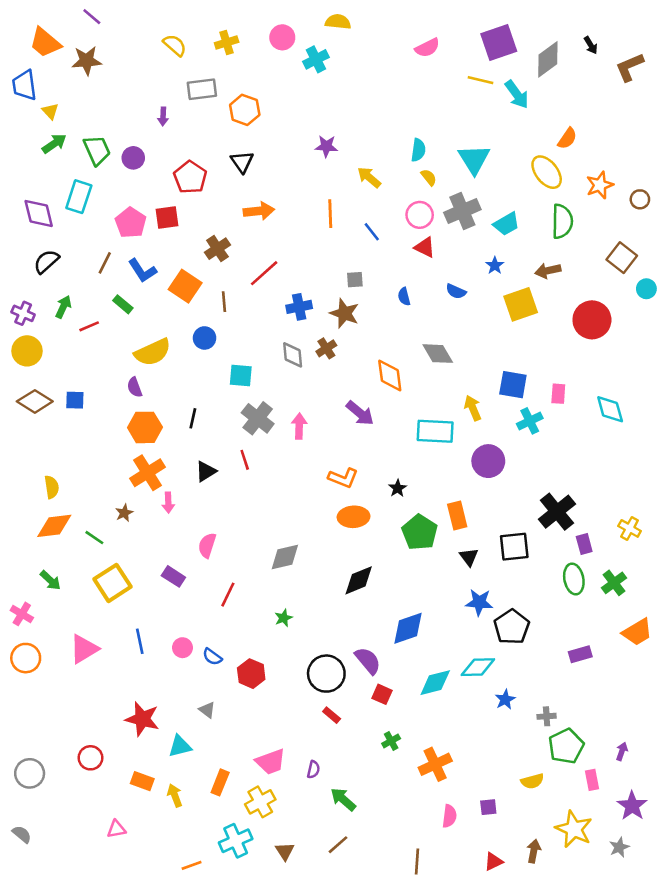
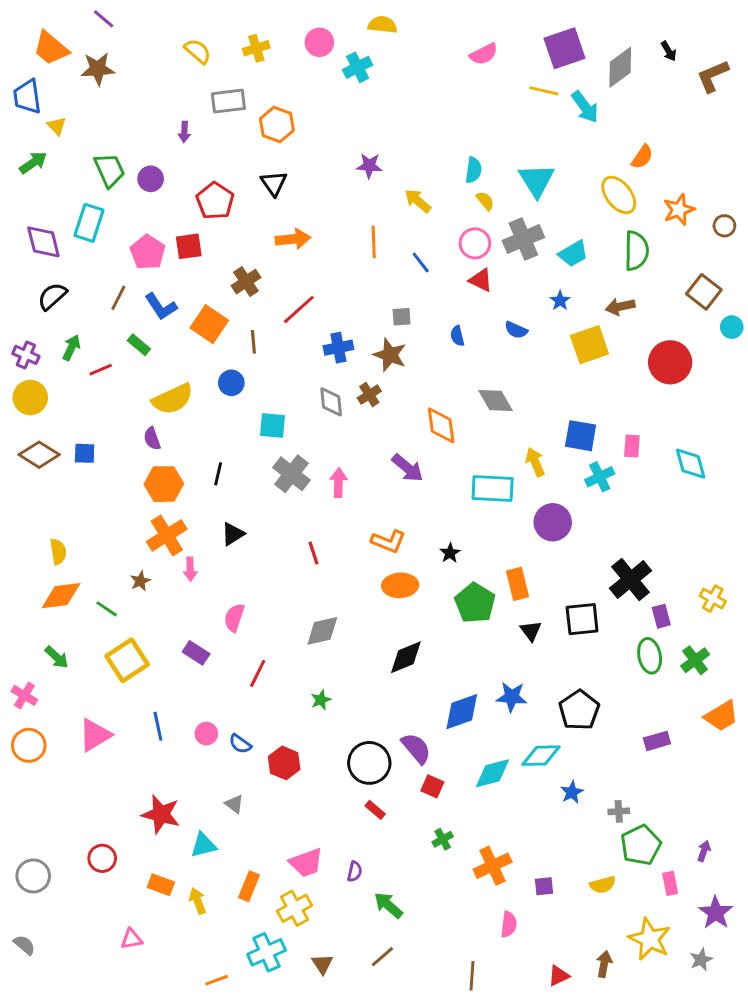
green arrow: (54, 144) -> (33, 163), moved
red line: (245, 460) -> (314, 553), moved
blue star: (479, 602) -> (512, 697), moved
purple square: (488, 807) -> (544, 886), moved

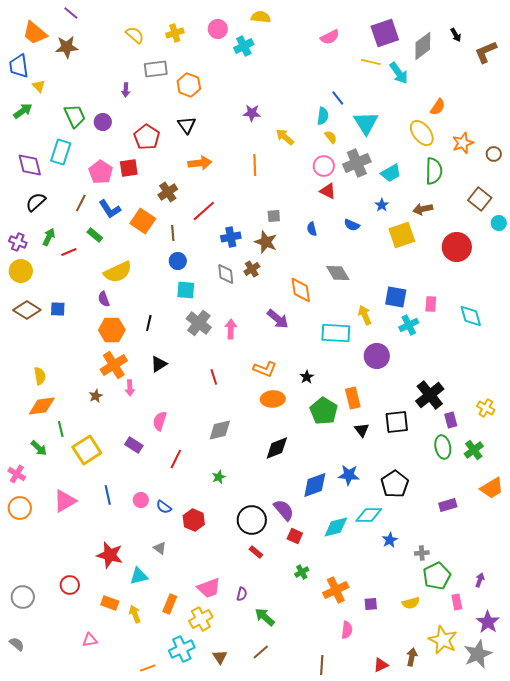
blue line: (421, 262) -> (338, 98), moved
blue circle: (231, 383) -> (178, 261), moved
green line: (107, 609) -> (61, 429), moved, turned 42
gray star: (701, 960) -> (478, 654), size x1.8

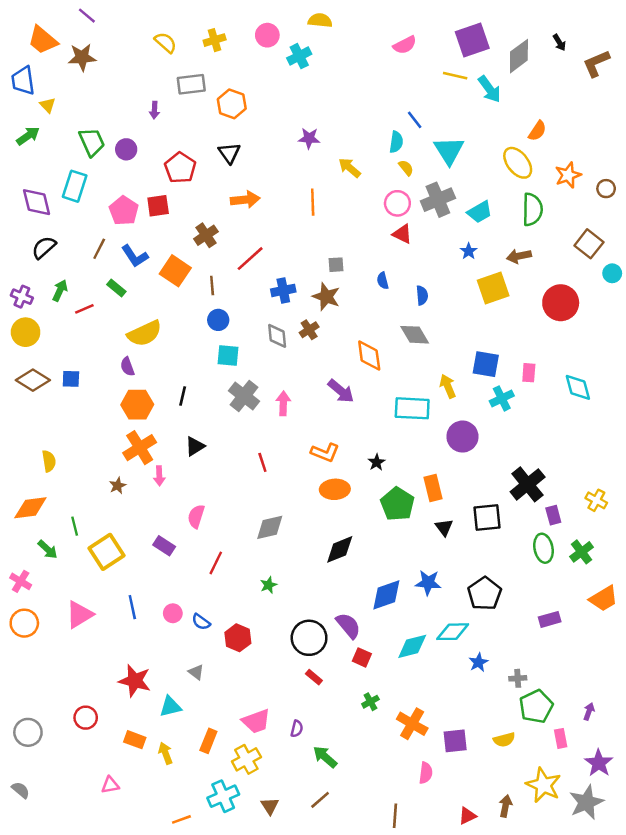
blue semicircle: (352, 225) -> (422, 295), moved, turned -119
orange diamond: (42, 406) -> (30, 508), moved
orange cross: (336, 590) -> (412, 724), turned -35
purple square: (371, 604) -> (455, 741), size x1.5

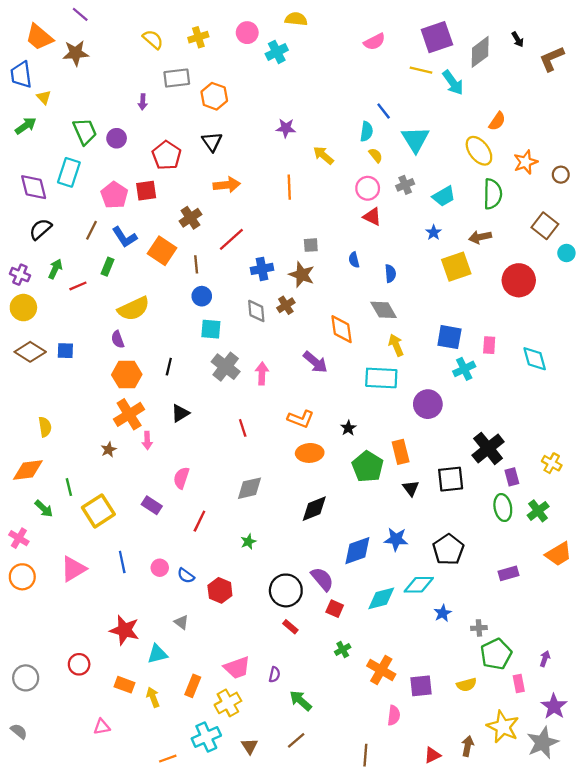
gray cross: (438, 200) -> (405, 185), size x0.6
green rectangle: (116, 288) -> (107, 267), turned 72
yellow arrow: (448, 386) -> (396, 345), moved

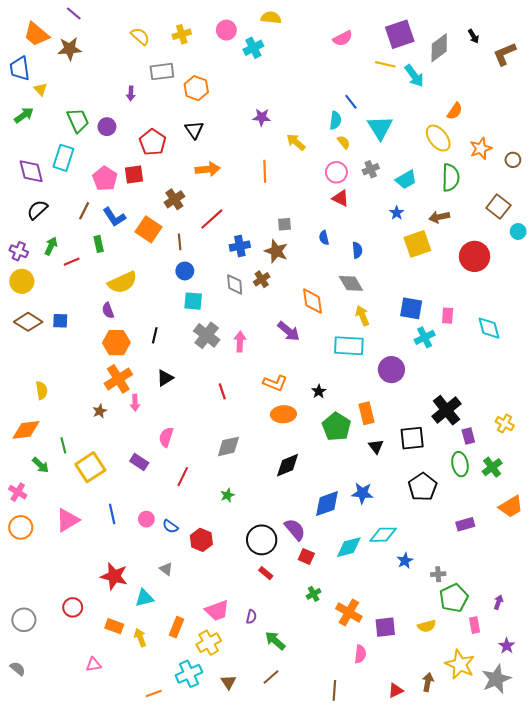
green rectangle: (107, 267) -> (99, 244), turned -35
black pentagon: (448, 550) -> (423, 487), moved
purple star: (554, 706) -> (507, 646), size x0.7

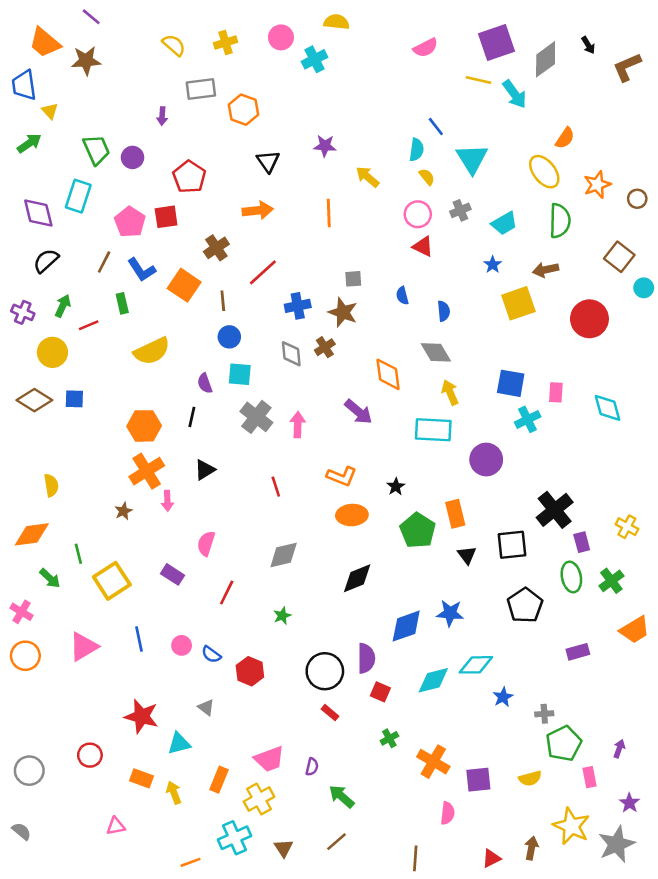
black triangle: (194, 130) -> (268, 161), moved
yellow circle: (22, 281) -> (52, 352), moved
purple semicircle: (108, 310) -> (205, 383), moved
purple semicircle: (295, 529) -> (366, 658), turned 40

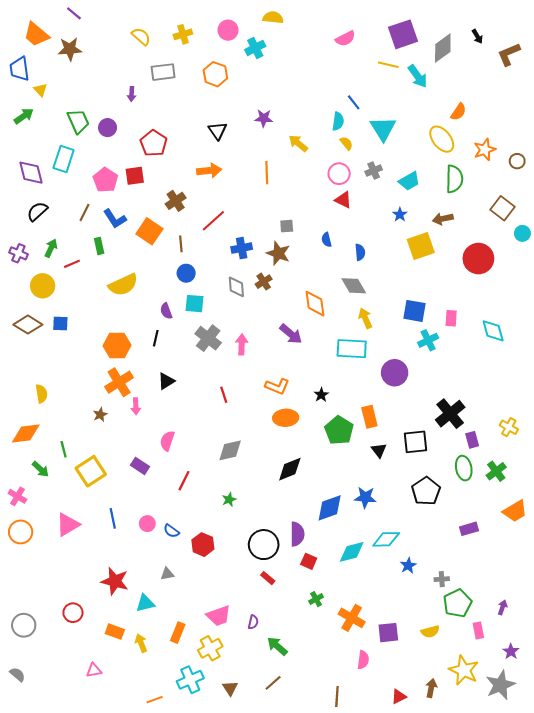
orange hexagon: (244, 110) -> (215, 74), moved
gray triangle: (206, 707) -> (167, 574), turned -48

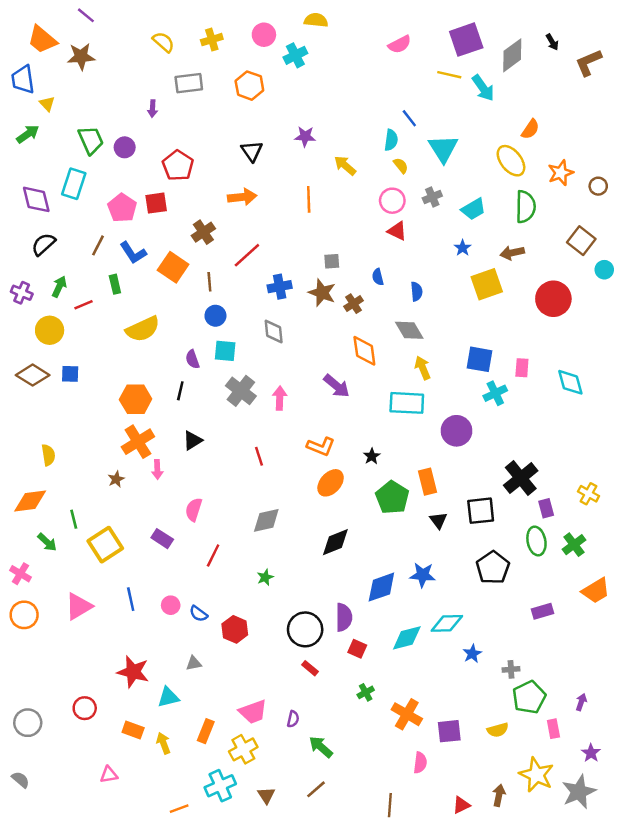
brown cross: (264, 282) -> (354, 304), moved
orange ellipse: (286, 418) -> (331, 483), turned -45

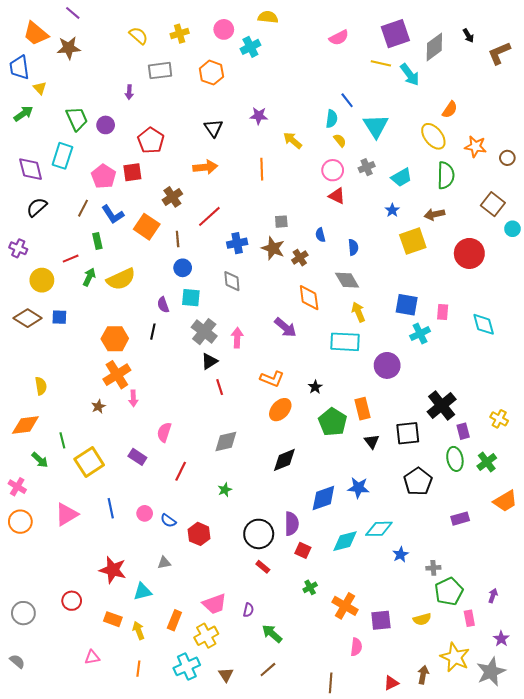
orange star: (561, 173) -> (475, 147), turned 30
green arrow: (59, 287) -> (89, 277), moved
black triangle: (192, 440) -> (209, 361), moved
orange line: (179, 809) -> (138, 669), moved, turned -63

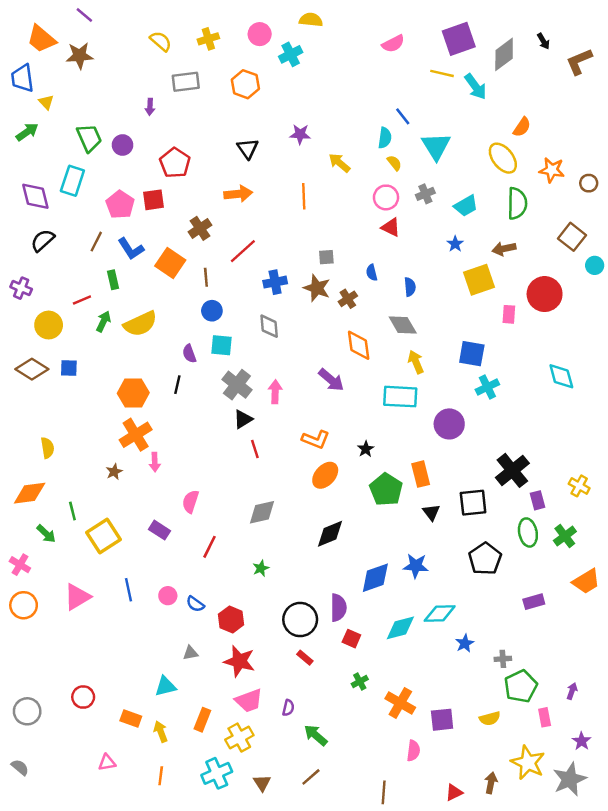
pink rectangle: (443, 312) -> (509, 314), moved
red star: (113, 570) -> (239, 661), moved

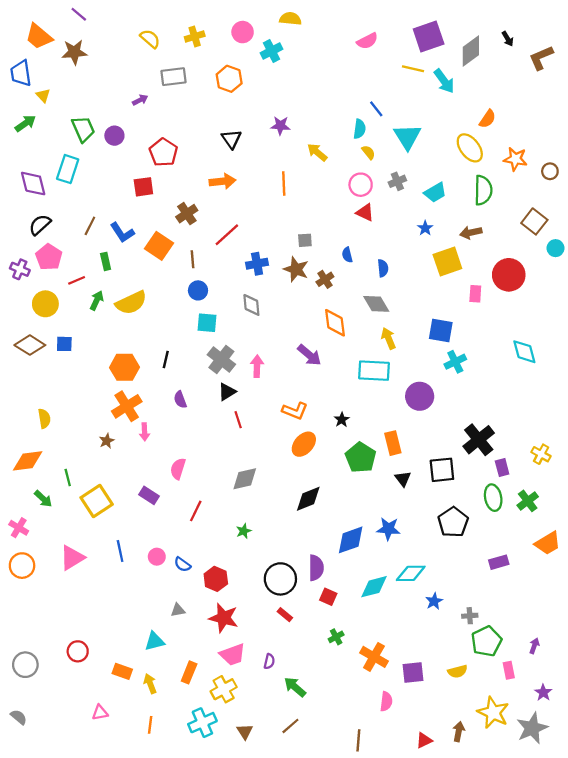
purple arrow: (150, 107) -> (140, 100), turned -120
pink pentagon: (120, 205) -> (49, 257), moved
purple semicircle: (189, 354) -> (180, 400), moved

